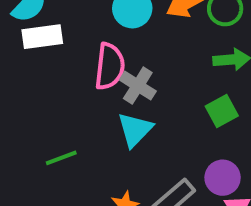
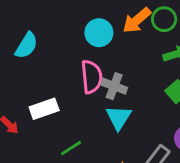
white rectangle: (42, 37) -> (44, 109), moved

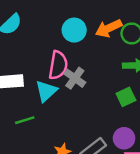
cyan triangle: (119, 117) -> (46, 91), moved

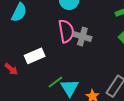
cyan triangle: (46, 91) -> (70, 88), moved

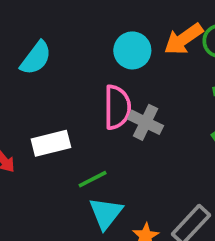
green line: (55, 82) -> (93, 179), moved

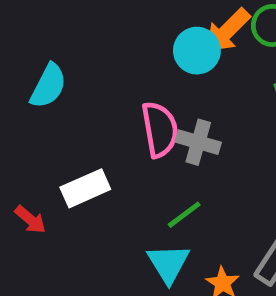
cyan circle: (132, 50) -> (197, 51), moved
green line: (93, 179) -> (184, 215), moved

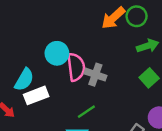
cyan circle: (197, 51) -> (57, 53), moved
cyan semicircle: (48, 86) -> (24, 80), moved

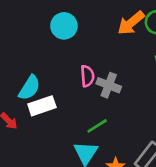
cyan circle: (57, 53) -> (64, 26), moved
pink semicircle: (76, 67) -> (87, 76), size x0.7

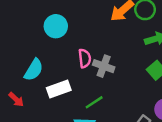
cyan circle: (64, 26) -> (56, 26), moved
white rectangle: (42, 106) -> (59, 89), moved

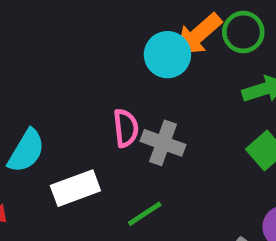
cyan circle: (56, 26) -> (167, 55), moved

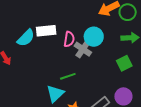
cyan circle: (167, 55) -> (94, 37), moved
white rectangle: (75, 188) -> (46, 31), moved

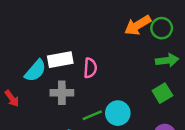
cyan circle: (94, 37) -> (118, 113), moved
gray cross: (83, 49) -> (62, 93), moved, turned -30

